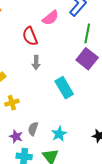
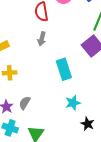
cyan star: (59, 134) -> (73, 103), moved

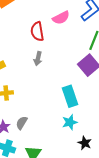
cyan rectangle: (64, 69) -> (70, 96), moved

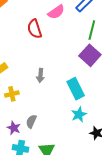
gray arrow: (38, 59) -> (40, 76), moved

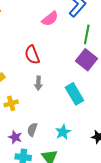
red semicircle: (35, 29) -> (32, 55), moved
cyan star: (79, 114) -> (63, 132), moved

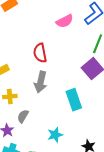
gray arrow: (38, 83) -> (41, 82), size x1.5
gray semicircle: (32, 130) -> (23, 116), moved

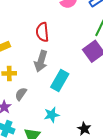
cyan rectangle: (74, 100) -> (60, 80), moved, turned 45

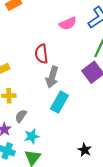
gray arrow: (41, 61) -> (52, 77), moved
cyan star: (52, 115) -> (32, 136), moved

